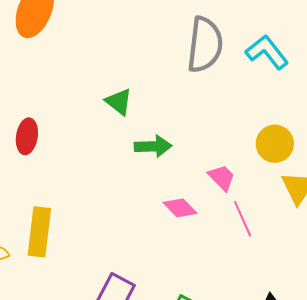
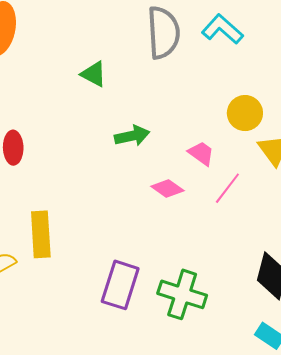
green triangle: (119, 102) -> (94, 74), moved
pink line: (243, 219) -> (227, 188), turned 72

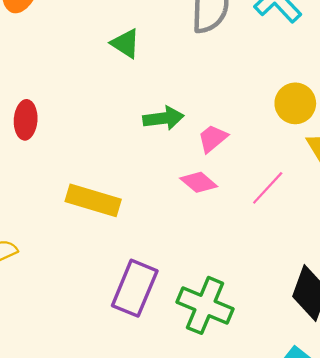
pink trapezoid: (201, 153) -> (213, 138), moved, turned -80
yellow rectangle: (41, 234) -> (93, 200), moved, turned -75

